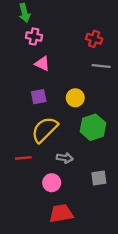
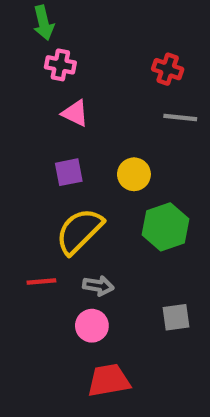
gray arrow: (65, 158) -> (98, 286), moved

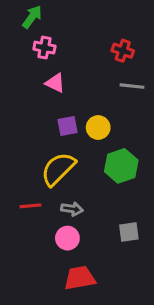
green arrow: (44, 23) -> (32, 17), turned -130
purple square: (69, 172) -> (67, 126), moved

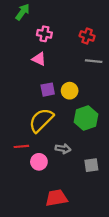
pink cross: (44, 48) -> (44, 34), moved
gray arrow: (72, 209) -> (63, 149), moved
pink circle: (67, 238) -> (39, 162), moved

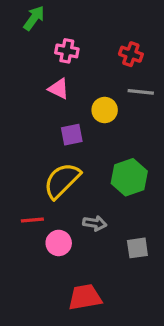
yellow circle: (70, 91) -> (105, 110), moved

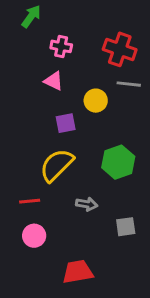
red cross: (131, 54) -> (120, 49), size x1.5
pink circle: (59, 243) -> (34, 236), moved

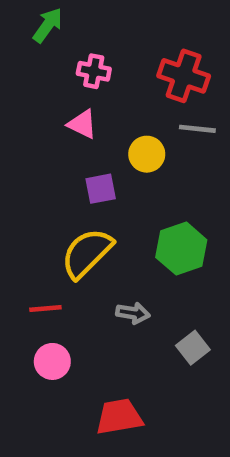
gray square: (126, 227) -> (193, 348), turned -30

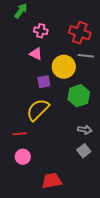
yellow circle: (147, 154) -> (64, 67), size x1.5
green hexagon: (181, 249) -> (79, 96), moved
gray arrow: (133, 313) -> (85, 130), moved

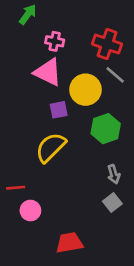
pink triangle: (36, 54) -> (48, 72), size x1.6
gray line: (86, 56) -> (115, 75), turned 35
gray arrow: (85, 130) -> (114, 174), turned 64
red line: (20, 134) -> (16, 188), moved

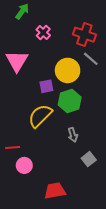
pink cross: (55, 41) -> (43, 32), turned 32
pink triangle: (48, 72) -> (17, 61), moved, turned 35
green hexagon: (106, 129) -> (70, 101), moved
gray arrow: (114, 174) -> (73, 135), moved

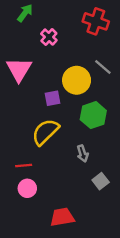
red cross: (84, 35) -> (96, 21), moved
green hexagon: (70, 101) -> (93, 115), moved
red line: (13, 147) -> (24, 165), moved

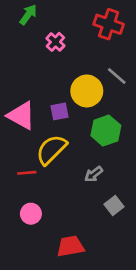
pink triangle: (19, 69) -> (21, 116), moved, turned -32
gray arrow: (83, 153) -> (94, 174), turned 70
red line: (24, 165) -> (27, 173), moved

